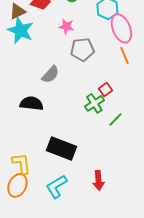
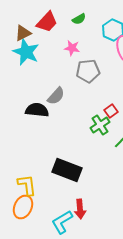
black semicircle: (31, 103) -> (37, 110), moved
red arrow: (98, 180) -> (80, 209), moved
cyan L-shape: (56, 186) -> (62, 222), moved

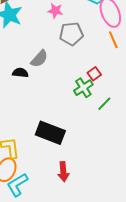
black semicircle: (37, 110) -> (20, 73), size x0.7
cyan L-shape: (62, 222) -> (17, 185), moved

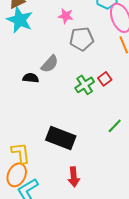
green cross: (83, 88) -> (85, 85), moved
green line: (104, 104) -> (115, 126), moved

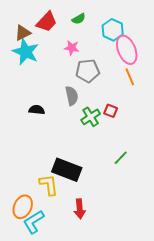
gray semicircle: (50, 64) -> (72, 96), moved, turned -54
red square: (105, 79) -> (111, 111), turned -32
yellow L-shape: (21, 153) -> (49, 185), moved

